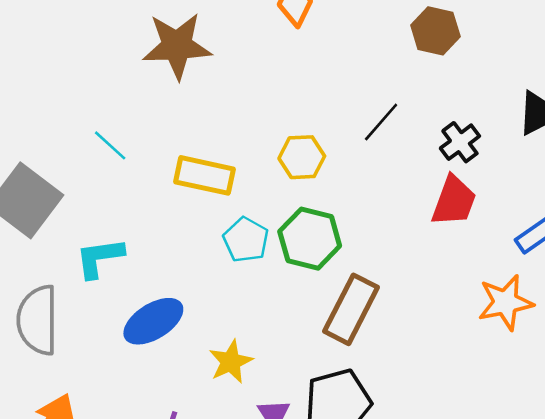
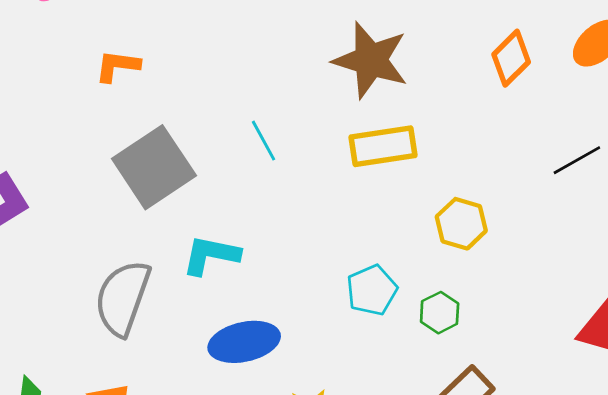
black line: (381, 122) -> (577, 160), moved
yellow rectangle: (205, 175) -> (383, 146), moved, turned -40
green hexagon: (310, 239) -> (440, 313), size x0.6

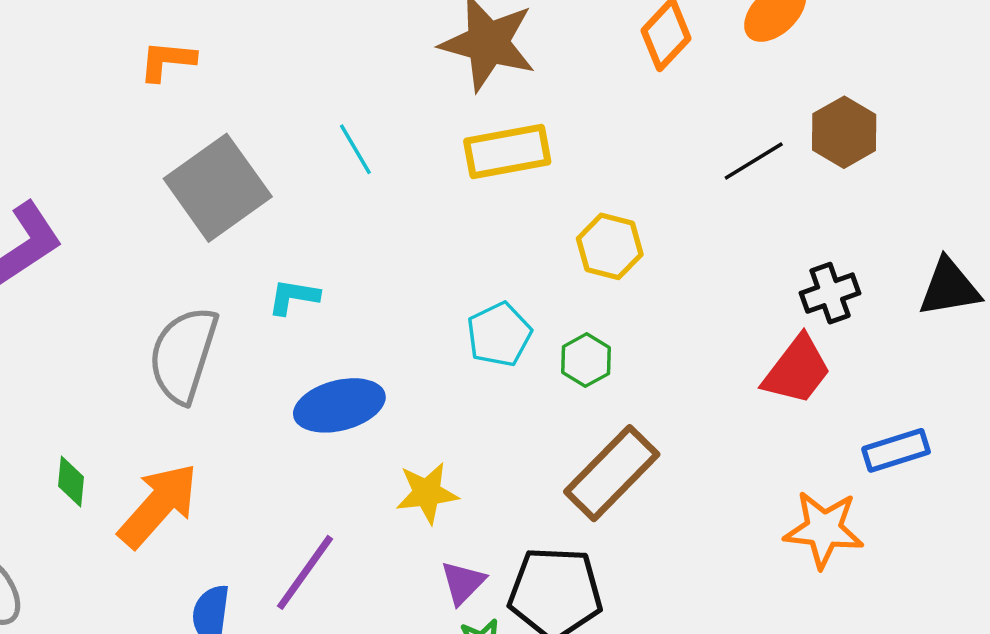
cyan L-shape: (211, 255) -> (294, 297), size x0.7

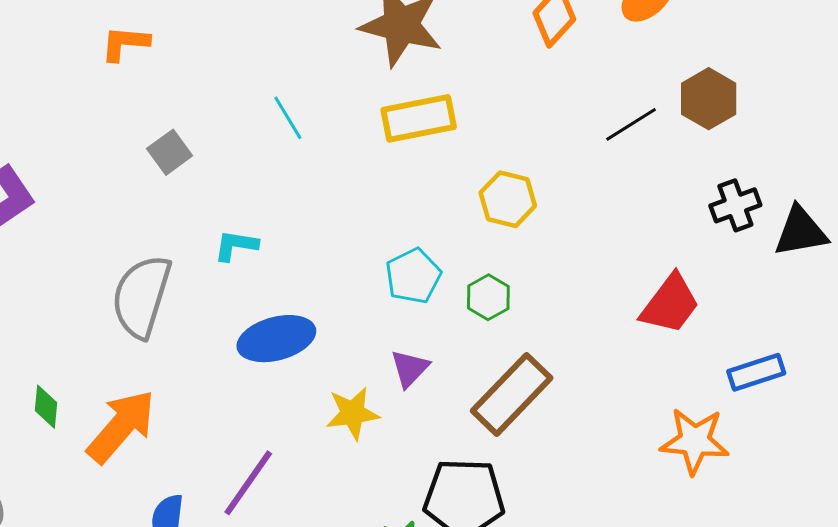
gray square: (218, 188) -> (170, 152), size x0.5
black cross: (830, 293) -> (735, 205), moved
purple triangle: (463, 583) -> (410, 368), moved

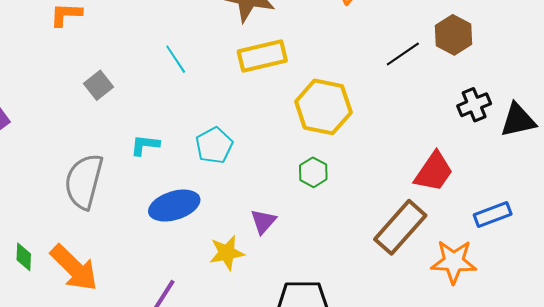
yellow hexagon: (508, 199) -> (323, 107), size x1.5
cyan pentagon: (413, 276) -> (214, 145), moved
brown rectangle: (512, 394) -> (400, 227), moved
orange arrow: (121, 426) -> (74, 268), turned 96

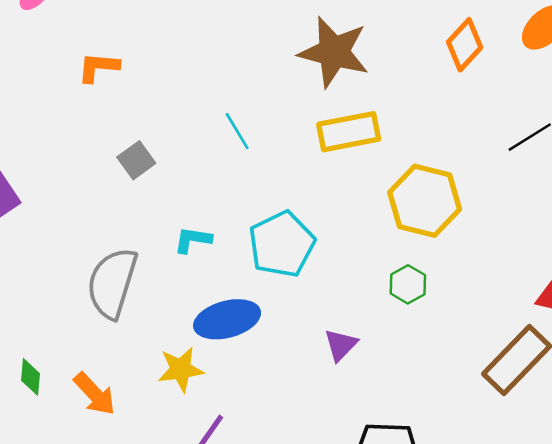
cyan pentagon: (214, 145) -> (282, 244), size x1.4
yellow star: (227, 253) -> (181, 369), moved
orange arrow: (74, 268) -> (95, 394), size x0.7

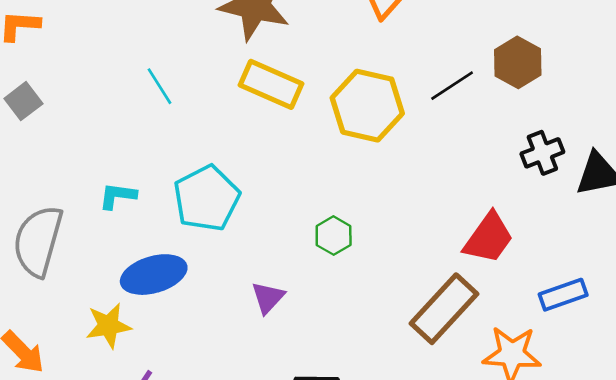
yellow rectangle: (349, 132) -> (271, 84), turned 36
gray square: (136, 160) -> (23, 101), moved
yellow hexagon: (425, 201) -> (367, 106), moved

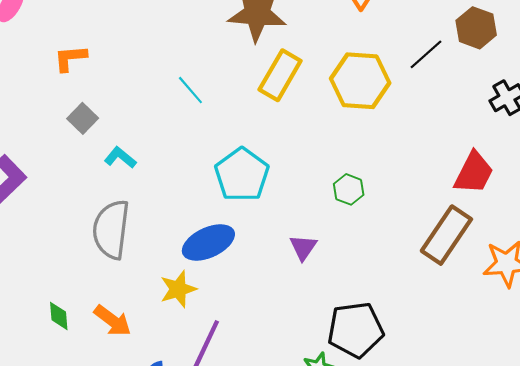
yellow rectangle: (271, 84) -> (280, 75), turned -75
cyan L-shape: (118, 196) -> (120, 158), moved, turned 40

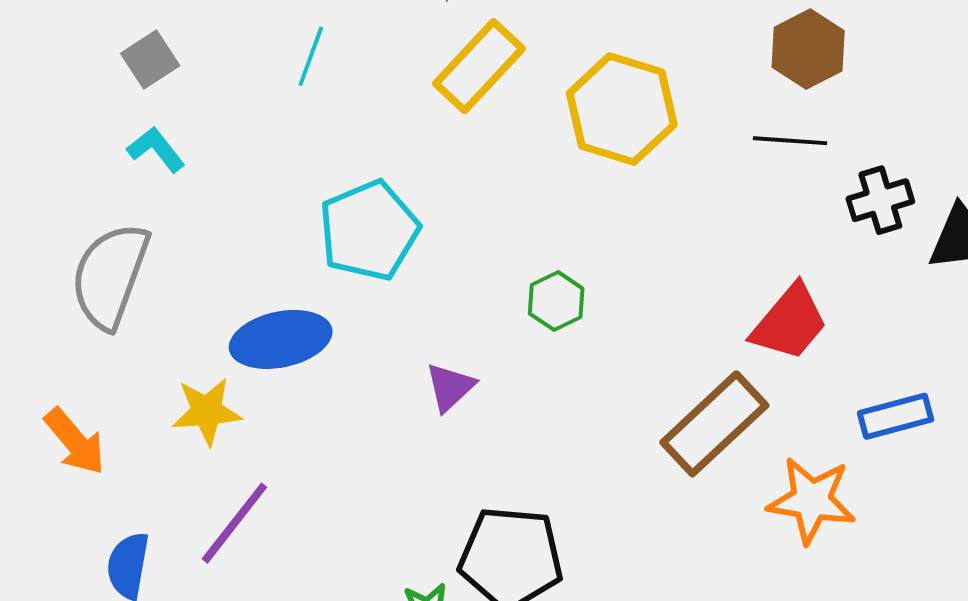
brown hexagon: (476, 28) -> (808, 49), moved
black line: (426, 54) -> (790, 141), moved, turned 33
cyan line: (190, 90) -> (311, 56), turned 48
gray square: (83, 118) -> (150, 60), moved

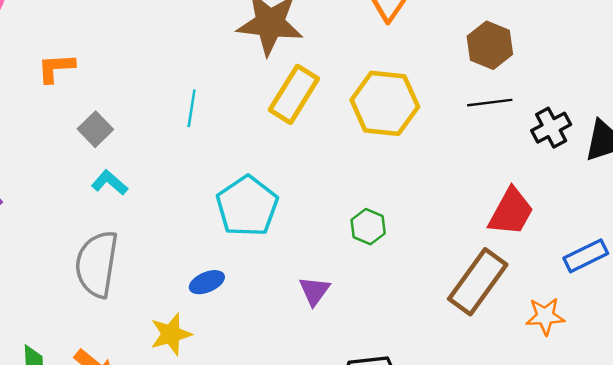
blue ellipse: (281, 339) -> (207, 282), size x0.6
orange star: (812, 500) -> (545, 316), size x0.7

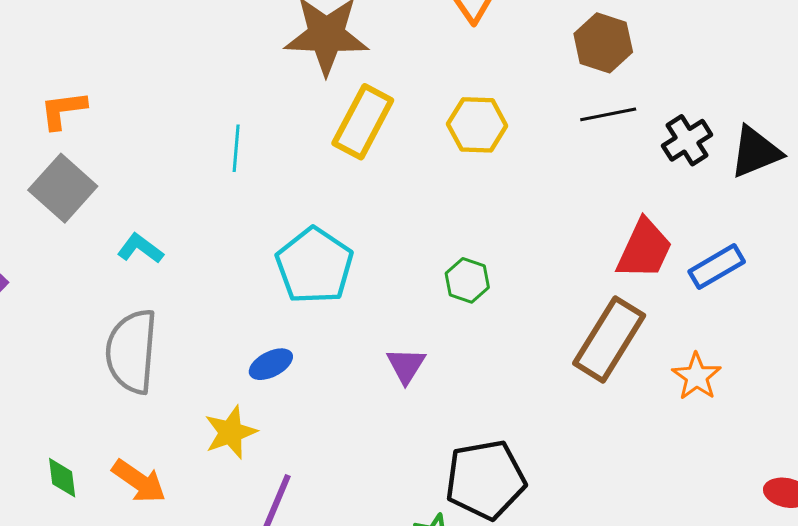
yellow hexagon: (385, 103) -> (477, 125), size x0.7
gray square: (95, 129) -> (63, 188), moved, size x1.5
blue rectangle: (586, 256) -> (717, 267), moved
orange star: (545, 316) -> (697, 376), turned -30

